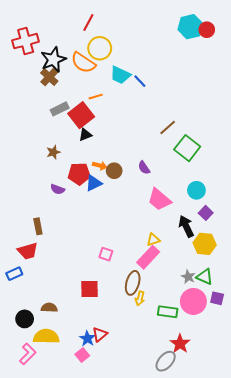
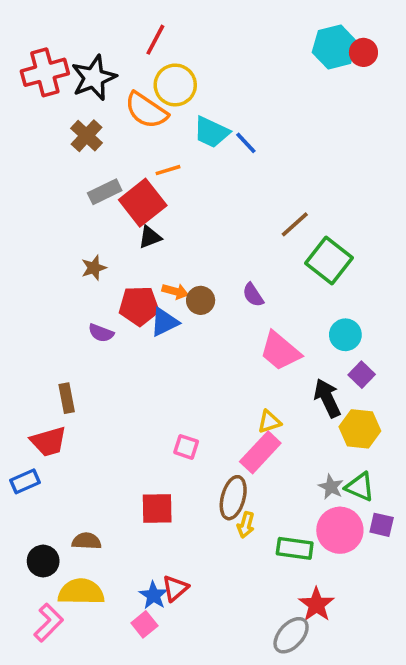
black star: (53, 60) -> (94, 78), moved

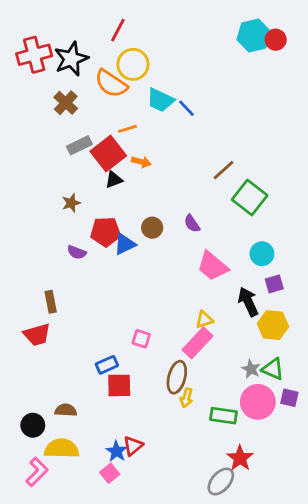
orange arrow: (175, 291) -> (141, 162), moved
purple square: (362, 375) -> (274, 284), turned 30
blue rectangle: (25, 481) -> (107, 365), moved

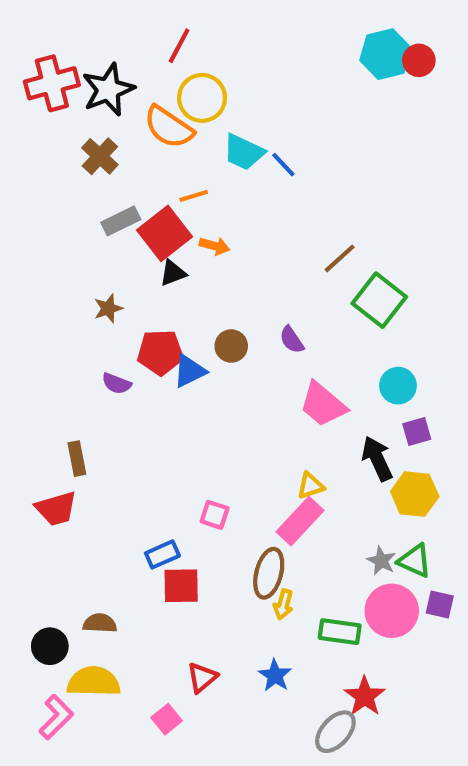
blue star: (116, 451) -> (275, 675), moved

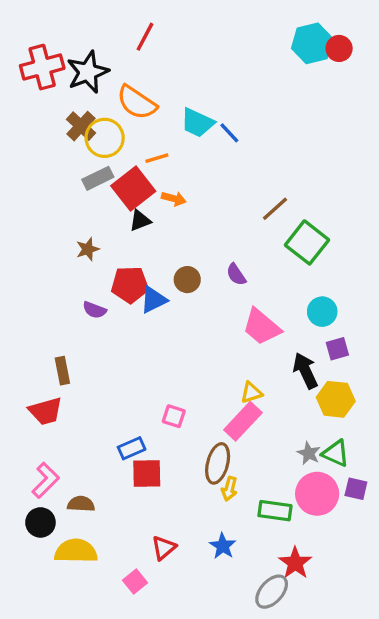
yellow circle: (202, 98) -> (105, 138), moved
pink L-shape: (56, 717) -> (46, 480), moved

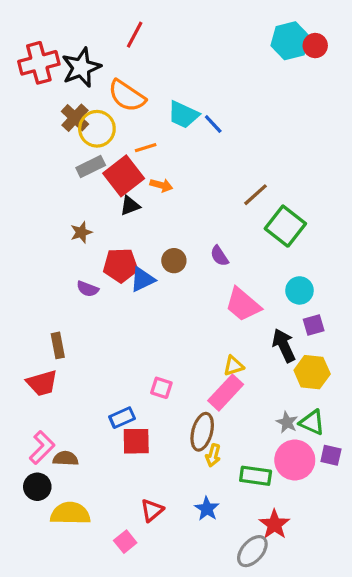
brown semicircle: (81, 504) -> (66, 458), moved

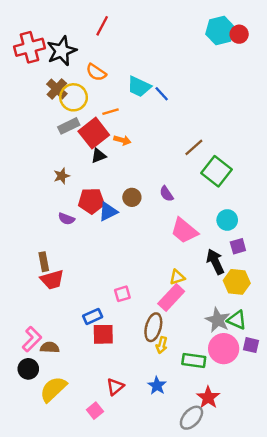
orange semicircle: (127, 96) -> (96, 72), size x0.7
red trapezoid: (42, 383) -> (52, 280), moved
pink square: (161, 388) -> (122, 294), turned -35
gray star: (287, 422) -> (218, 320), size x1.5
yellow semicircle: (70, 513) -> (53, 389), turned -44

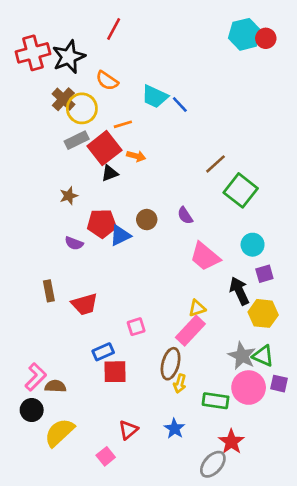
red trapezoid: (52, 280) -> (85, 304), moved

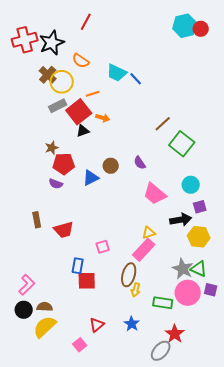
red pentagon: (102, 223) -> (64, 164), moved
black arrow: (239, 291) -> (181, 220), turned 105
blue rectangle: (103, 352) -> (78, 266), turned -56
brown semicircle: (55, 386) -> (45, 307), moved

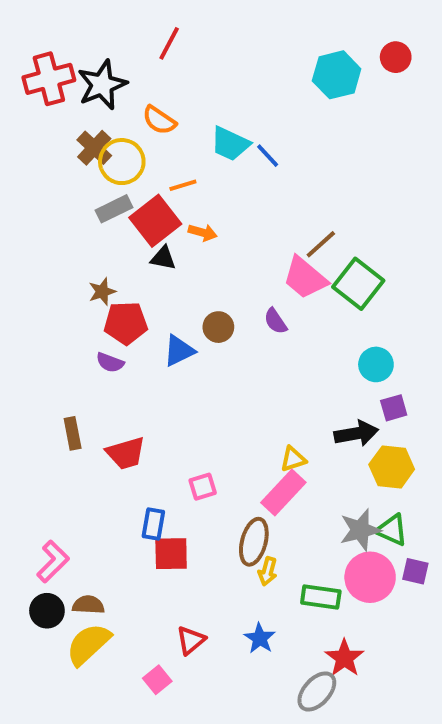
cyan hexagon: (185, 26) -> (337, 75), moved
black triangle: (83, 131) -> (163, 258), turned 32
pink trapezoid: (155, 194) -> (305, 278), moved
gray star: (183, 269) -> (360, 530), turned 30

